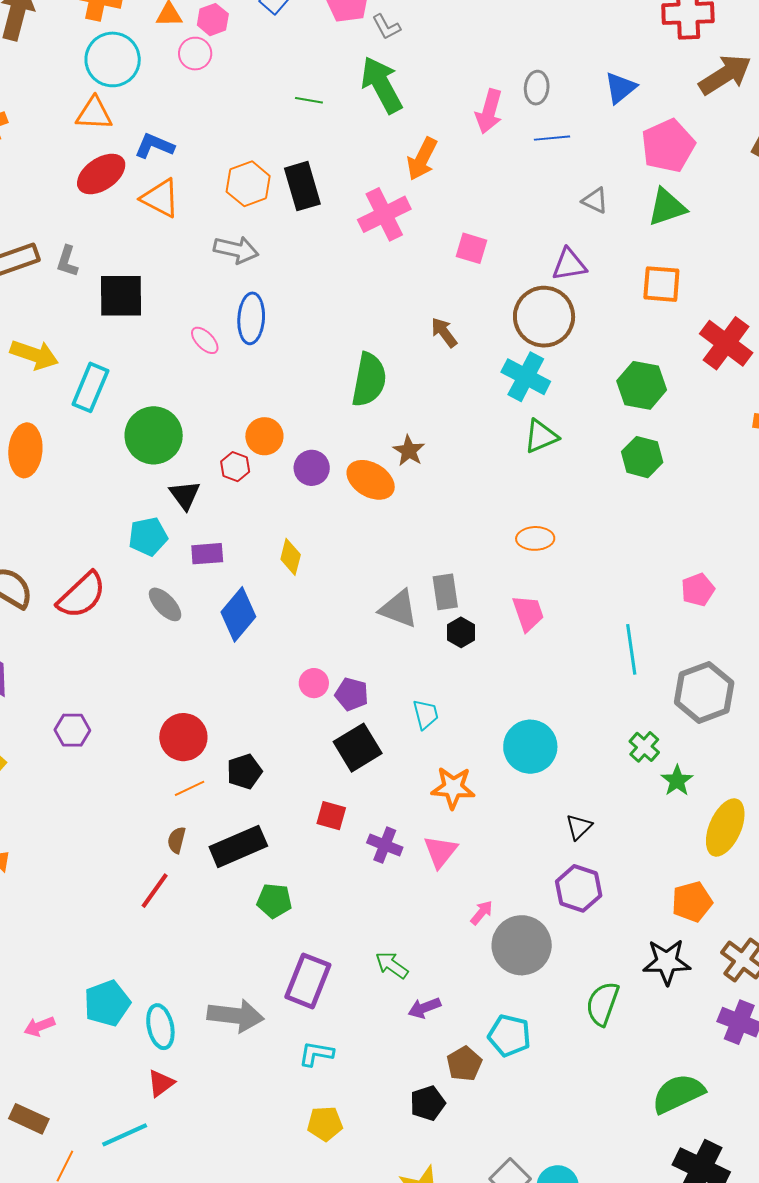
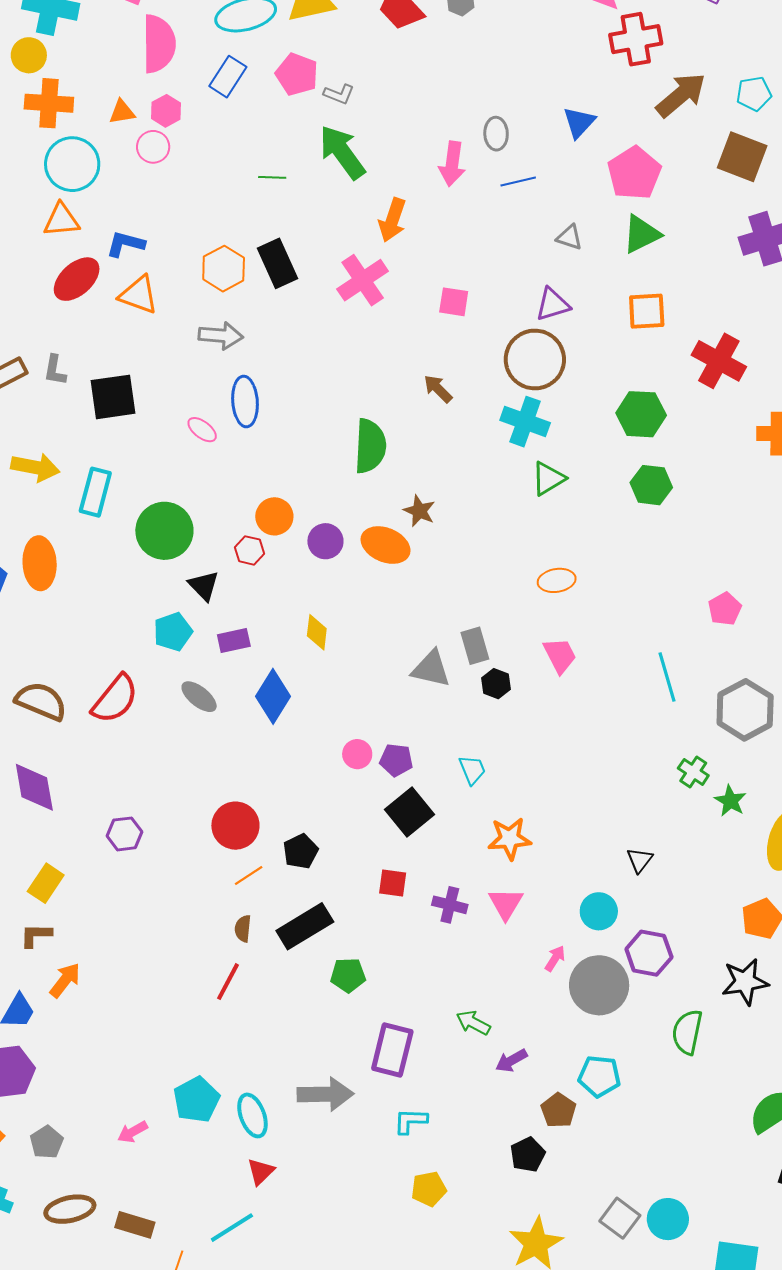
gray L-shape: (386, 27) -> (339, 94), turned -32
cyan circle: (530, 747) -> (599, 911), moved, size x0.7
purple hexagon: (579, 888) -> (649, 953), moved

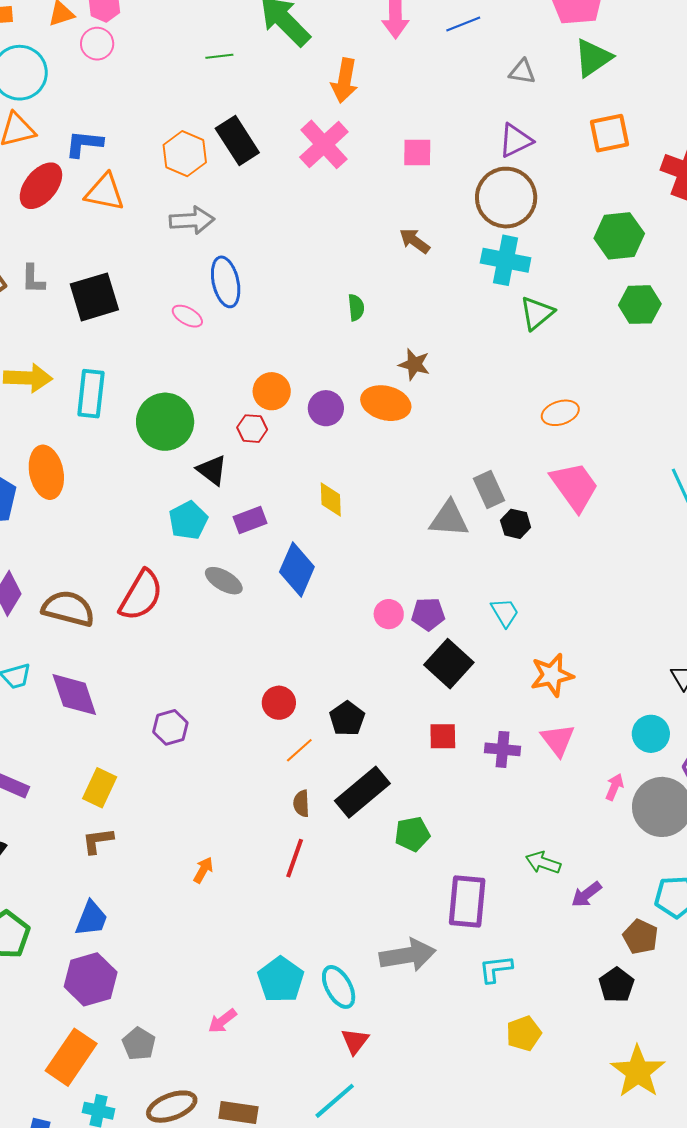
green semicircle: (370, 446) -> (356, 308), size x0.5
pink trapezoid: (560, 655) -> (575, 486), size x1.4
red circle: (235, 826) -> (279, 703), size x0.7
orange arrow: (65, 980) -> (203, 870), moved, size x0.7

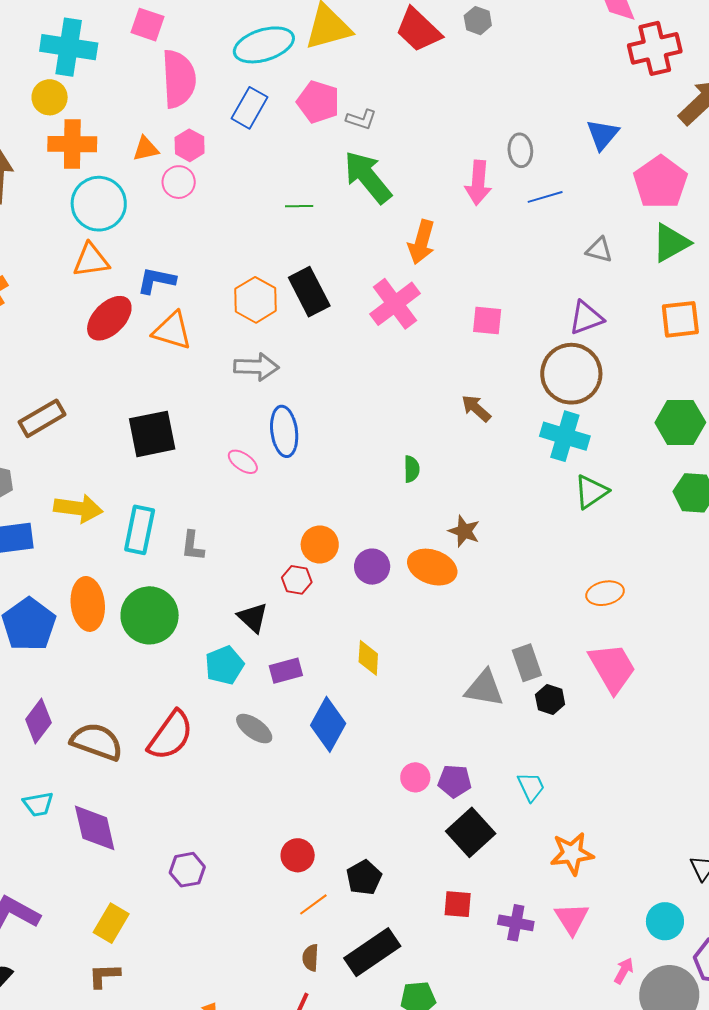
gray L-shape: (33, 279) -> (193, 546), moved
green circle: (165, 422) -> (150, 615), moved

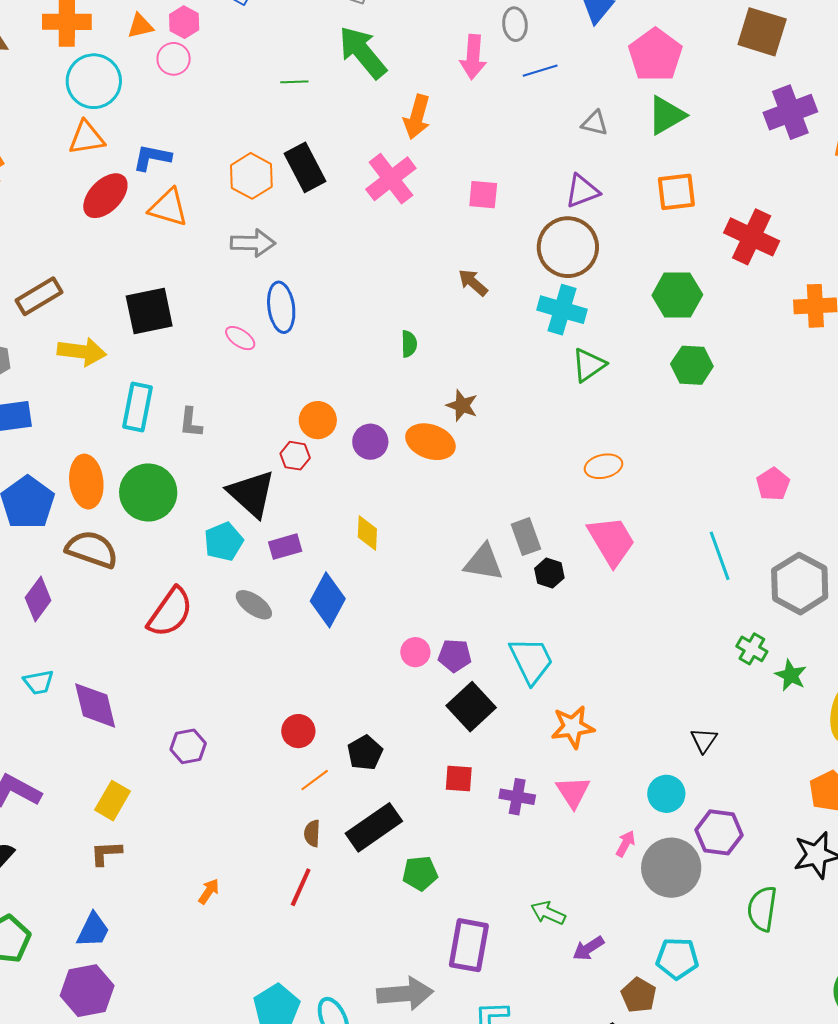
yellow arrow: (78, 508) -> (82, 352), moved
black triangle: (253, 617) -> (252, 494), size x1.6
brown semicircle: (97, 742) -> (92, 549), moved
cyan trapezoid: (531, 787) -> (531, 660), size x1.6

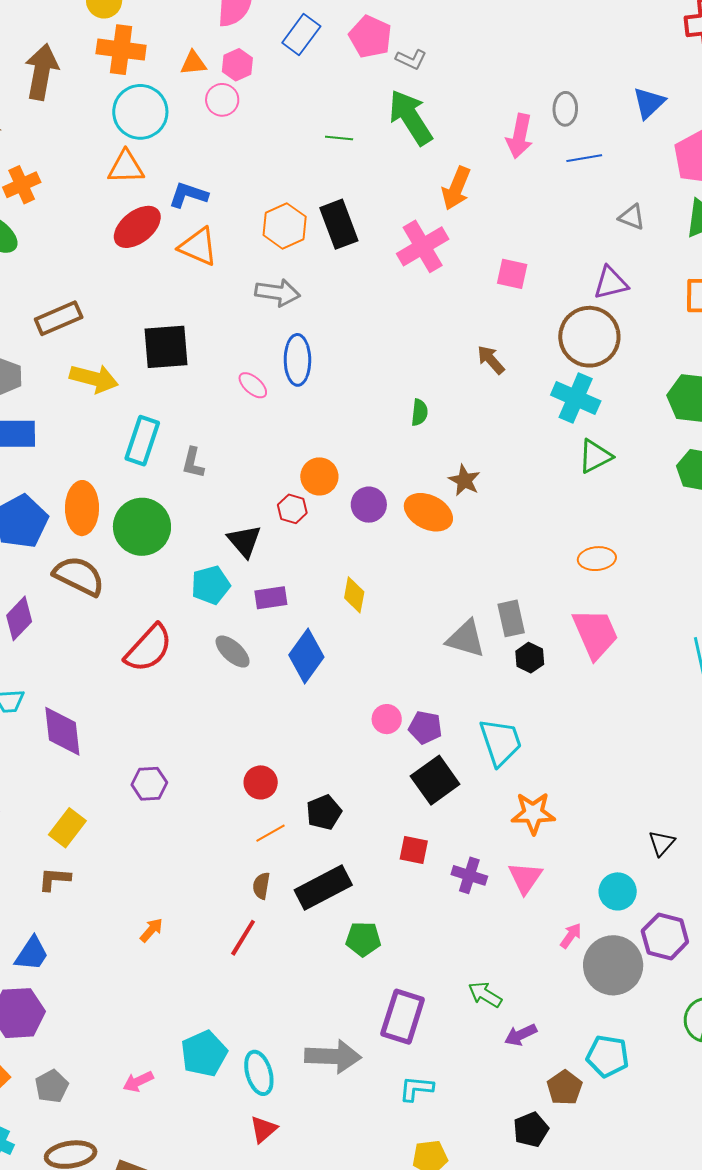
black triangle: (252, 494) -> (244, 541), size x0.7

